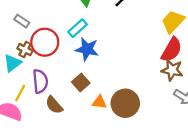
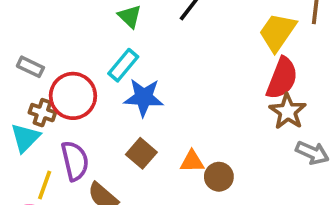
brown star: (172, 70) -> (288, 111), turned 30
orange triangle: (99, 102) -> (192, 162), moved
brown circle: (125, 103) -> (219, 177), size x0.6

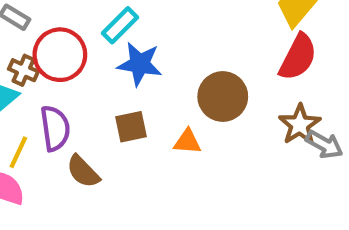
brown star: (288, 111) -> (300, 125), moved
brown square: (141, 153) -> (131, 127), turned 32
brown circle: (219, 177) -> (223, 96), moved, size x1.5

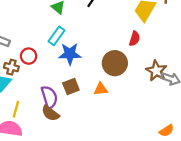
red circle: (60, 55) -> (29, 56), size x0.6
red semicircle: (298, 57) -> (135, 39), moved, size x0.6
purple semicircle: (55, 128) -> (49, 97), moved

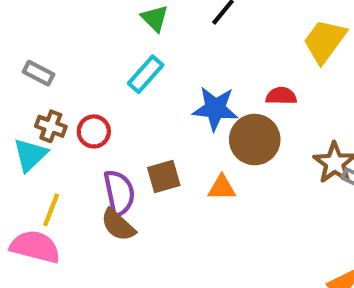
red semicircle: (135, 39) -> (281, 96), moved, turned -112
blue star: (70, 54) -> (215, 109), moved
red circle: (29, 56) -> (94, 131), moved

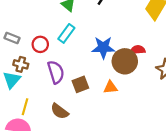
red semicircle: (281, 96) -> (138, 50), moved
red circle: (94, 131) -> (40, 44), moved
purple semicircle: (119, 193) -> (56, 72), moved

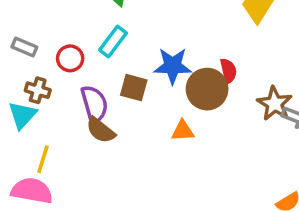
red semicircle: (138, 50) -> (228, 71), turned 80
brown square: (80, 84) -> (134, 88), moved, turned 35
brown semicircle: (60, 111) -> (101, 130), moved

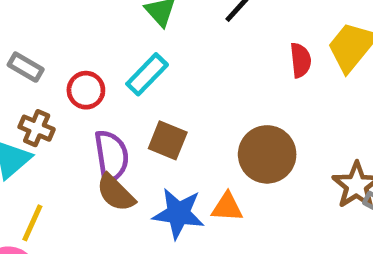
blue star: (173, 66) -> (178, 214), moved
red semicircle: (228, 71) -> (301, 60), moved

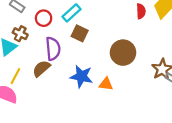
brown square: (168, 140) -> (80, 33), moved
brown semicircle: (116, 193) -> (41, 69), moved, turned 90
orange triangle: (227, 207) -> (106, 84), moved

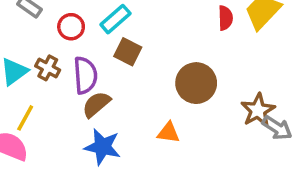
brown cross: (20, 34) -> (48, 68), moved
brown semicircle: (41, 69) -> (96, 104), moved
blue star: (81, 76) -> (102, 147), moved

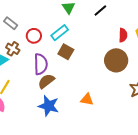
brown cross: (48, 68) -> (13, 49), moved
brown circle: (196, 83) -> (116, 60), moved

